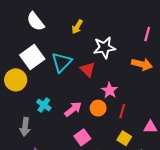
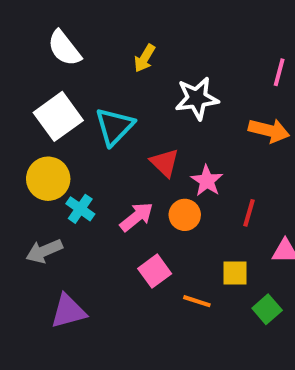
red triangle: (88, 69) -> (165, 163), moved
yellow circle: (16, 80) -> (48, 179), moved
red line: (122, 111) -> (249, 213), moved
gray arrow: (25, 127) -> (44, 251), turned 60
yellow square: (124, 138) -> (235, 273), turned -32

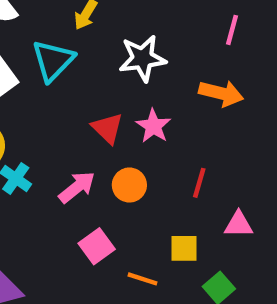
cyan triangle: (114, 127) -> (53, 61), moved
pink star: (207, 181) -> (153, 126), moved

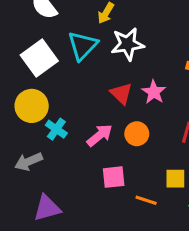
white star: (142, 58) -> (127, 44), moved
pink square: (97, 246) -> (114, 177), turned 30

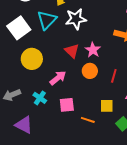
yellow circle: (32, 106) -> (32, 59), moved
cyan cross: (56, 129) -> (40, 98), moved
orange circle: (137, 134) -> (90, 71), moved
purple triangle: (47, 208) -> (24, 125), turned 42

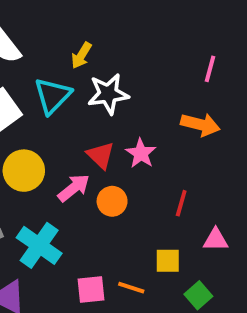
orange circle: (90, 71) -> (112, 201), moved
pink arrow: (58, 78) -> (74, 188), moved
cyan cross: (40, 98) -> (39, 245), size x1.6
pink square: (67, 105) -> (91, 290), moved

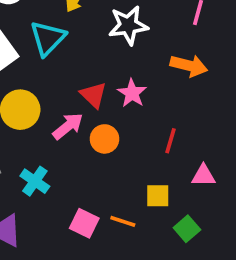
white star: (108, 94) -> (128, 25), moved
cyan cross: (39, 245) -> (35, 181), size x0.7
pink square: (91, 290) -> (84, 223), turned 32

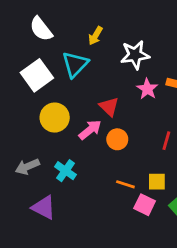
pink star: (132, 93) -> (147, 89), moved
orange line: (123, 221) -> (125, 184), moved
pink square: (84, 223) -> (145, 205), moved

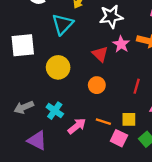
white square: (37, 75) -> (23, 45), moved, turned 30
red triangle: (109, 107) -> (100, 54), moved
yellow circle: (55, 118) -> (58, 67), moved
pink arrow: (90, 130) -> (77, 126), moved

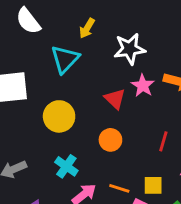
cyan cross: (55, 111) -> (66, 166), moved

